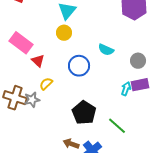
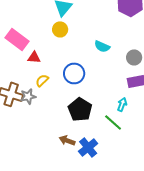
red triangle: (38, 61) -> (34, 57), turned -40
blue circle: (79, 66) -> (74, 73), moved
cyan arrow: (126, 89) -> (122, 104), moved

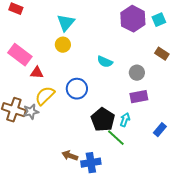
yellow semicircle: (42, 80) -> (45, 96), size x1.5
black pentagon: (80, 109) -> (103, 120), moved
blue cross: (88, 147) -> (91, 163), turned 30

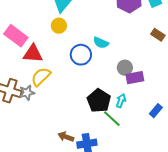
red triangle: (37, 73) -> (33, 54), size x1.5
gray circle: (137, 73) -> (125, 68), moved
blue circle: (77, 89) -> (81, 55), moved

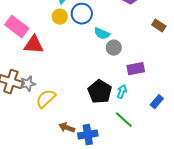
blue circle: (81, 55) -> (82, 14), moved
gray circle: (125, 68) -> (114, 48), moved
yellow semicircle: (41, 77) -> (46, 99), moved
green line: (112, 119) -> (124, 120), moved

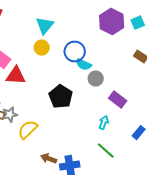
blue circle: (82, 14) -> (75, 52), moved
purple rectangle: (136, 69) -> (118, 100), turned 48
black pentagon: (100, 92) -> (61, 97), moved

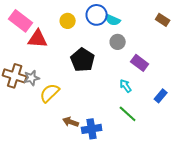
yellow circle: (42, 48) -> (68, 21), moved
cyan semicircle: (84, 65) -> (113, 20), moved
cyan arrow: (104, 123) -> (126, 86), turned -56

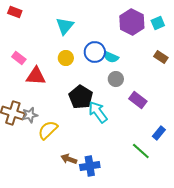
pink rectangle: (21, 21) -> (19, 58), size x0.6
cyan arrow: (126, 86) -> (98, 112), moved, size x1.6
green line: (128, 114) -> (141, 151), moved

